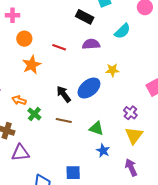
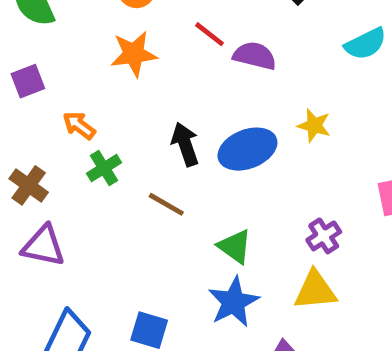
purple semicircle: (91, 44) -> (255, 56), moved
yellow triangle: (134, 136) -> (315, 290), turned 30
blue star: (103, 151) -> (233, 302), size x1.5

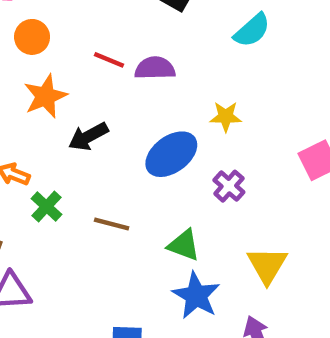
black arrow: (185, 144) -> (88, 137), moved, turned -84
purple cross: (324, 236) -> (229, 186), moved
yellow triangle: (315, 290) -> (267, 265), turned -39

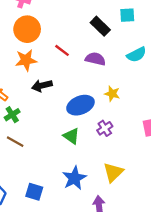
orange circle: (32, 37) -> (27, 29), size x1.5
purple semicircle: (155, 68) -> (95, 59), moved
brown line: (112, 224) -> (15, 142), moved
green triangle: (184, 245) -> (71, 136), moved

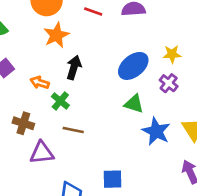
black arrow: (42, 86) -> (74, 68), moved, turned 138
yellow star: (112, 94) -> (172, 54), moved
blue star: (74, 178) -> (156, 131), moved

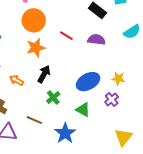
green cross: (60, 101) -> (53, 98), moved
blue star: (156, 131) -> (65, 133), moved

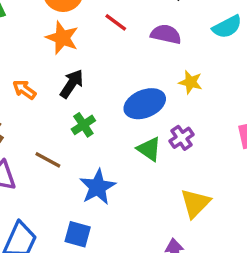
orange star: (36, 48) -> (62, 38), turned 30
yellow star: (118, 79) -> (191, 82), moved
green triangle: (83, 110) -> (149, 149), moved

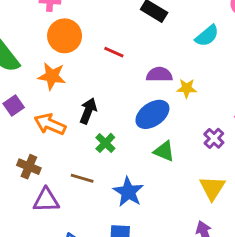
purple semicircle: (166, 34) -> (159, 75), moved
orange star: (62, 38) -> (52, 76), moved
orange arrow: (24, 90) -> (50, 124), size x1.5
purple cross: (182, 138) -> (214, 138), moved

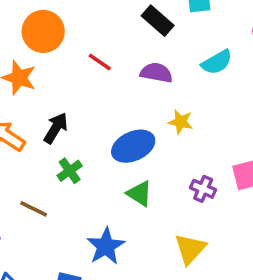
purple semicircle: (159, 75) -> (156, 73), moved
purple cross: (214, 138) -> (203, 189), turned -30
blue star: (128, 192) -> (106, 246), moved

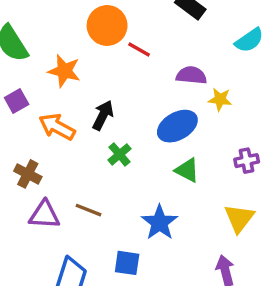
orange circle: (43, 31) -> (107, 25), moved
purple semicircle: (156, 73) -> (191, 75), moved
purple cross: (203, 189) -> (247, 161), turned -30
brown line: (34, 209) -> (89, 210), moved

